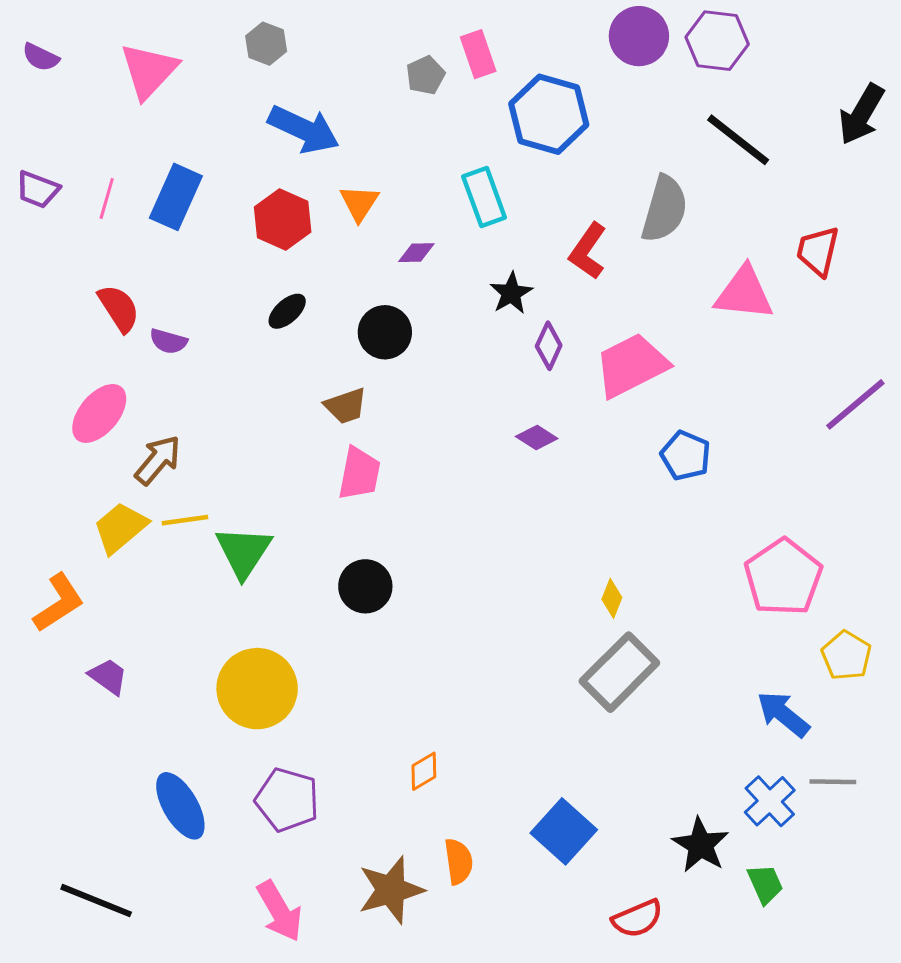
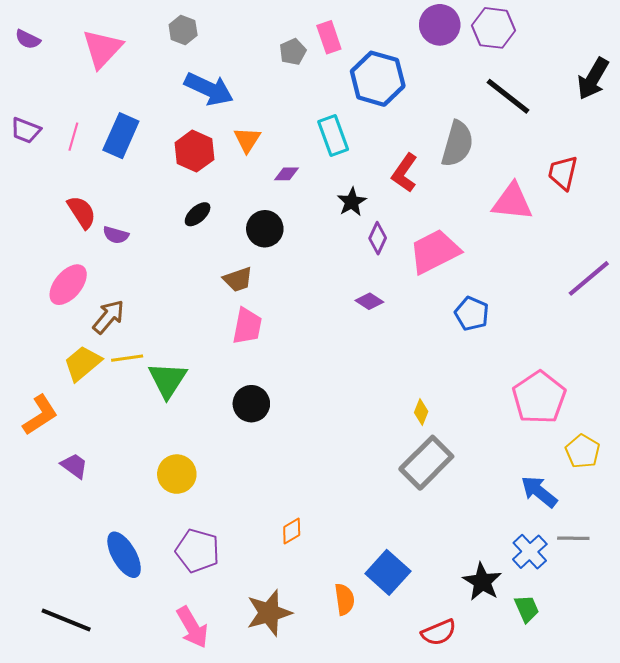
yellow circle: (257, 689) -> (177, 474), size x0.7
orange semicircle: (459, 861) -> (345, 599), moved

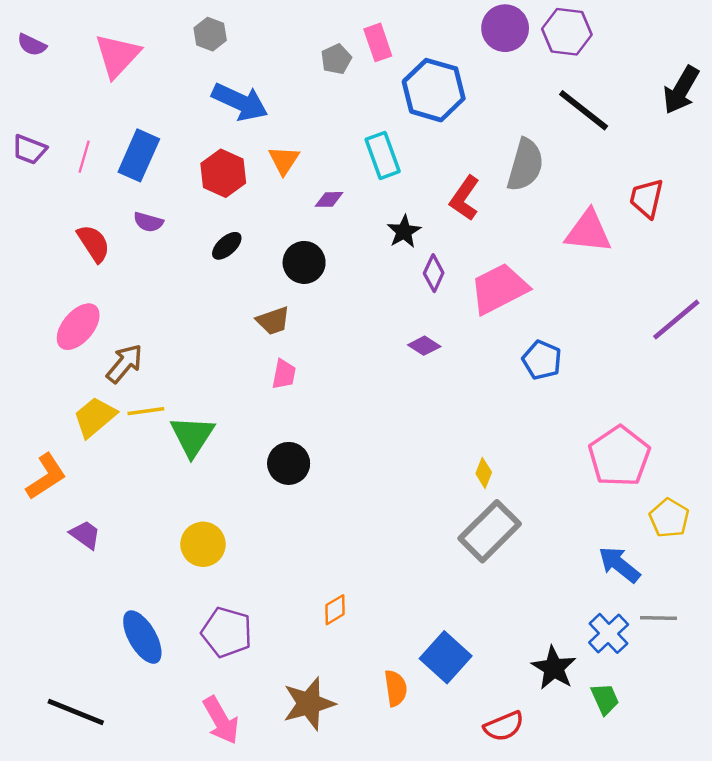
purple semicircle: (116, 235) -> (148, 222), moved
pink trapezoid: (247, 326) -> (284, 374), size x0.7

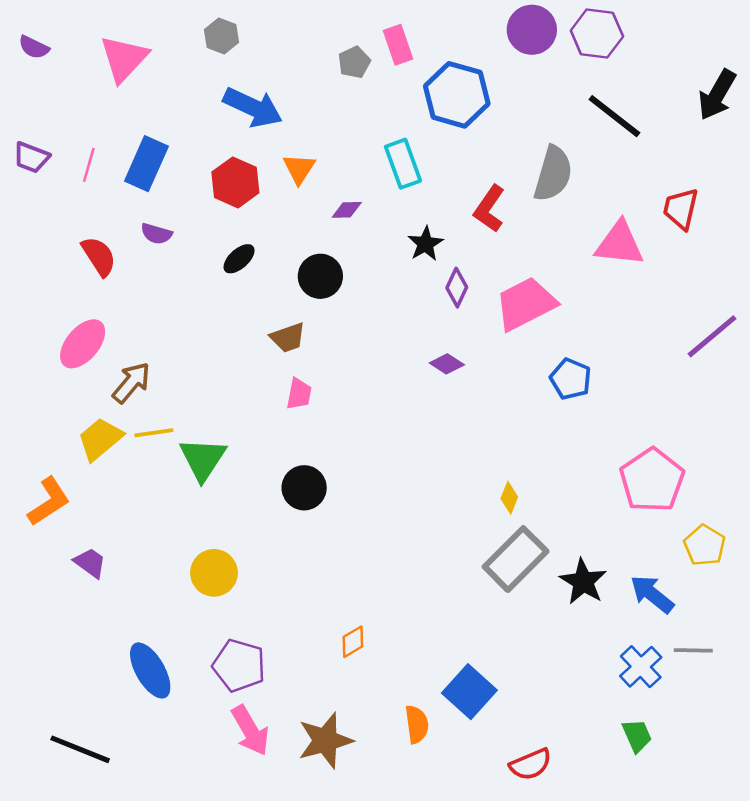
black star: (554, 668) -> (583, 582), moved
pink arrow: (221, 720) -> (250, 731), moved

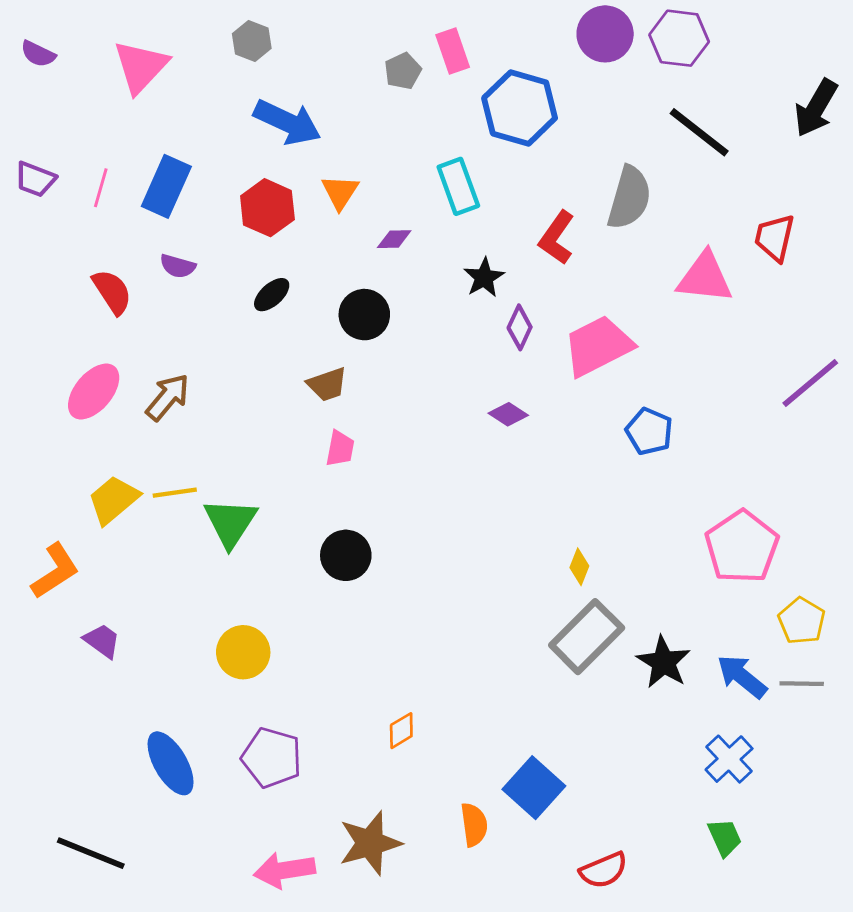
brown arrow: (131, 383) -> (168, 397), moved
gray line: (693, 650) -> (802, 684), moved
pink arrow: (250, 731) -> (285, 870), moved, turned 111

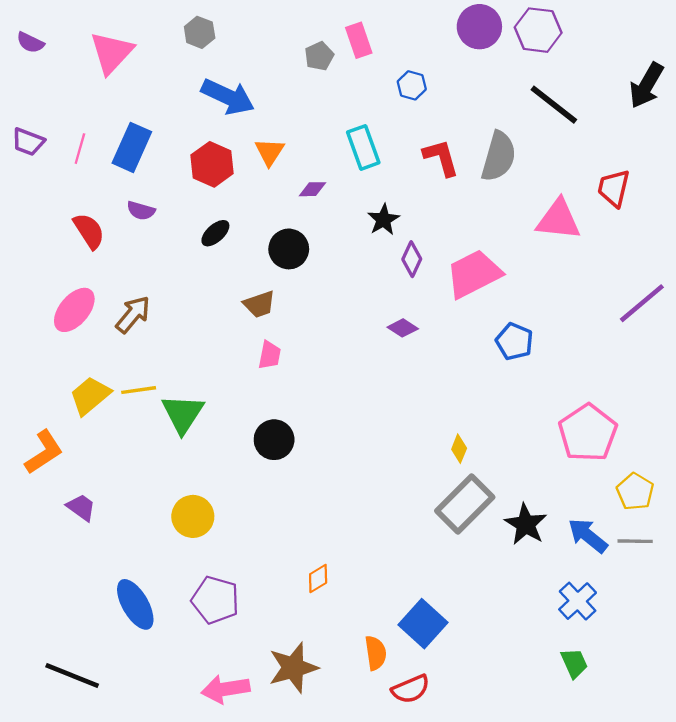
blue hexagon: (520, 108) -> (412, 85), size x0.5
red L-shape: (557, 238) -> (441, 158), moved, turned 129
red semicircle: (604, 870) -> (411, 689), moved

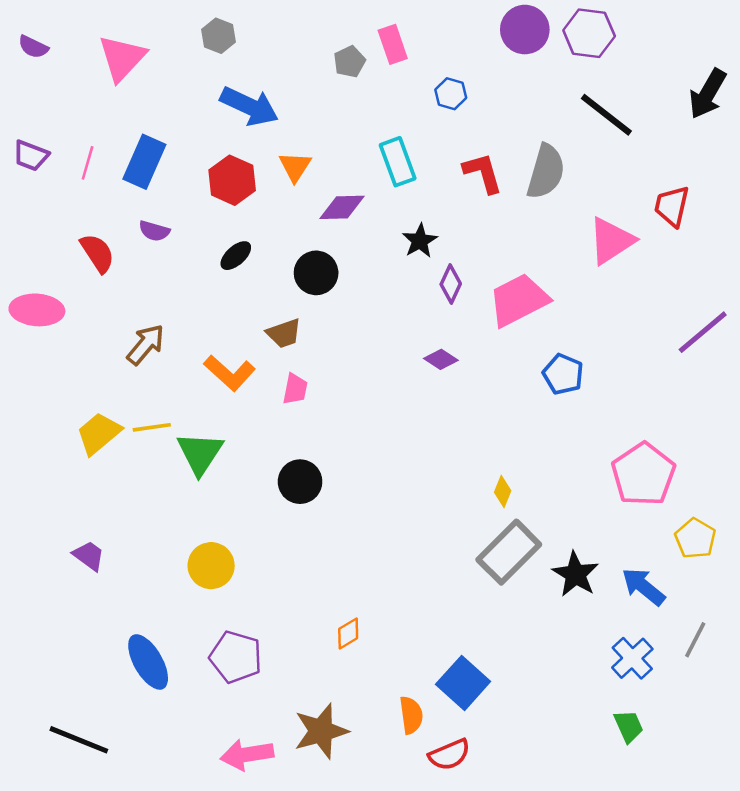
purple diamond: (312, 189) -> (342, 207), size x1.5
pink triangle: (558, 220) -> (611, 241), turned -39
pink ellipse: (74, 310) -> (37, 310), moved, turned 54
orange L-shape: (44, 452) -> (230, 373), moved, turned 75
gray line: (635, 541) -> (695, 640), moved, turned -64

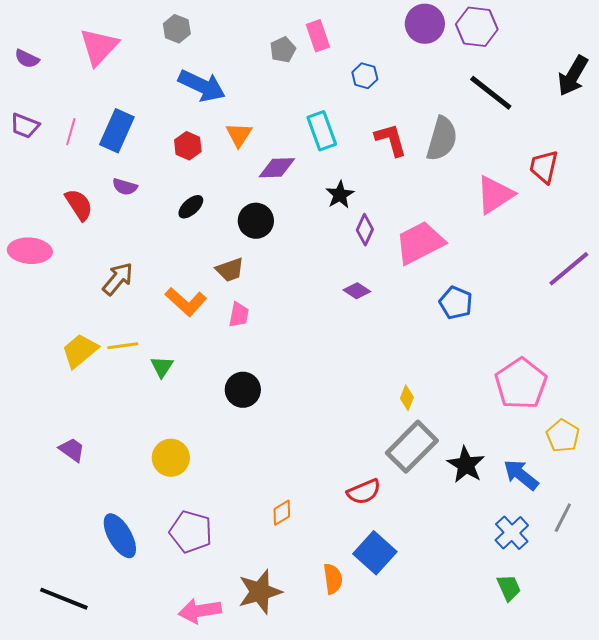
purple semicircle: (33, 47) -> (27, 59), moved
red hexagon: (232, 180) -> (188, 146), size x0.7
green triangle: (200, 453) -> (162, 367), size x0.6
red semicircle: (449, 755) -> (364, 492), moved

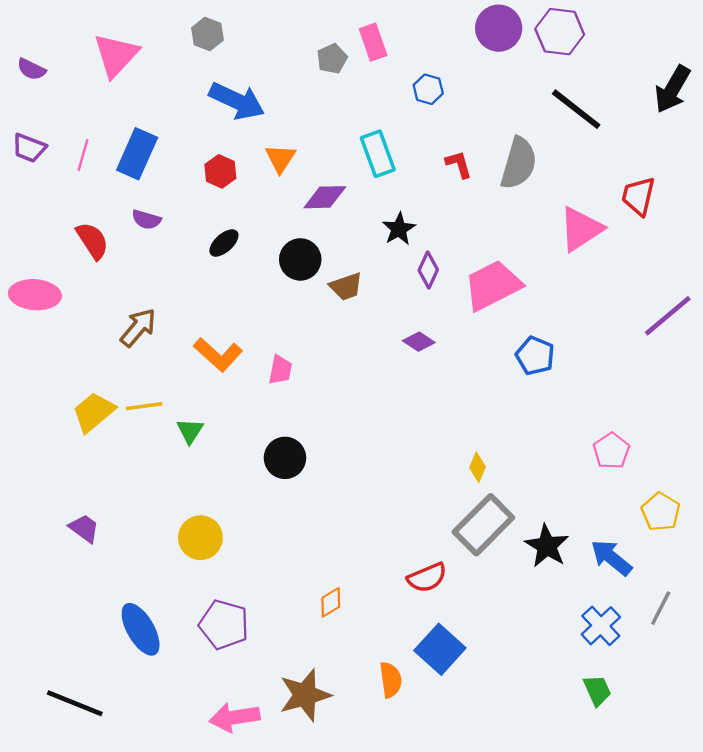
red L-shape: (391, 140) -> (459, 164), size x0.7
brown trapezoid: (230, 270) -> (346, 286), moved
pink pentagon: (521, 384) -> (611, 451), size x0.6

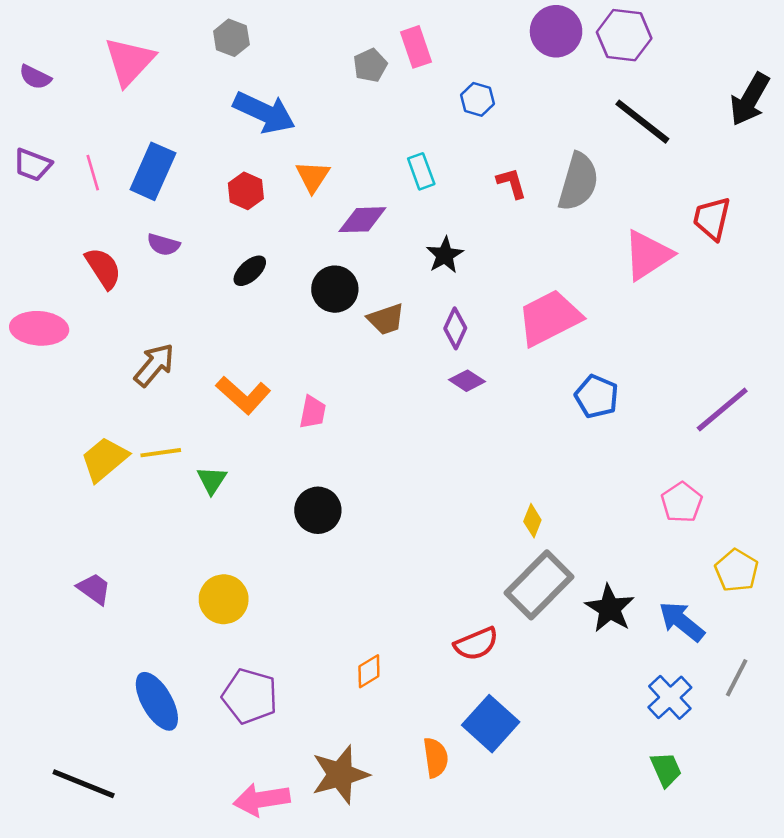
cyan rectangle: (378, 154) -> (421, 171), size x0.7
pink line: (83, 155) -> (93, 173), turned -32
purple diamond: (428, 270) -> (455, 328), moved
purple line: (668, 316) -> (722, 409), moved

